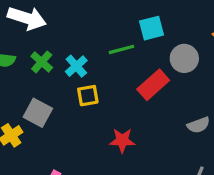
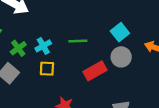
cyan square: (152, 28) -> (120, 32), moved, turned -36
green cross: (42, 62) -> (18, 48), moved

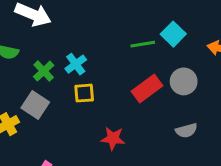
green line: (78, 41) -> (143, 44), moved
gray circle: (121, 57) -> (184, 81), moved

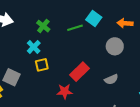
green cross: (44, 71) -> (43, 26), moved
gray circle: (184, 81) -> (115, 46), moved
red rectangle: (147, 88) -> (80, 72), moved

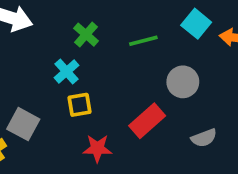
cyan square: (94, 18) -> (196, 24), moved
gray circle: (115, 46) -> (183, 82), moved
red star: (65, 91) -> (97, 148), moved

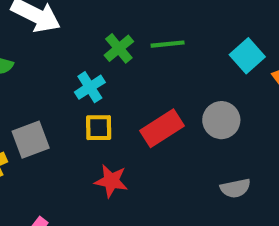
green line: (143, 41) -> (168, 44), moved
red rectangle: (147, 121) -> (162, 128), moved
gray square: (23, 124) -> (31, 140), turned 32

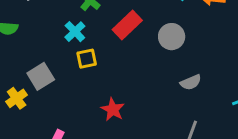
red rectangle: (162, 128) -> (127, 25), moved
red star: (111, 181) -> (113, 109), moved, turned 30

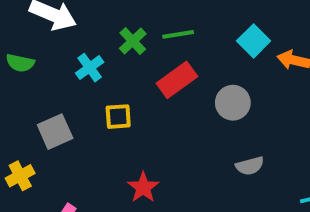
cyan cross: (75, 32) -> (90, 68), moved
yellow cross: (17, 98) -> (20, 176), moved

